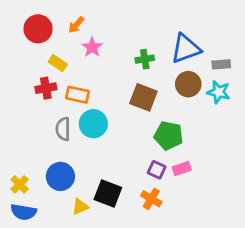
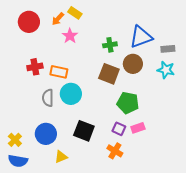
yellow rectangle: (58, 63) -> (75, 13), moved
brown circle: (188, 84) -> (133, 64), moved
black square: (108, 194) -> (84, 131), moved

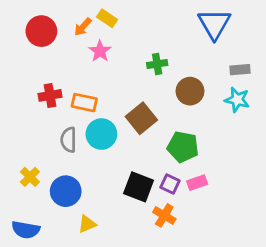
blue triangle: (141, 37) -> (214, 24), moved, turned -40
brown square: (109, 74) -> (141, 118), moved, turned 30
black square: (84, 131) -> (139, 187), moved
yellow cross: (15, 140) -> (30, 177), moved

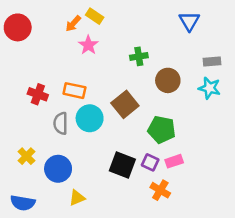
blue triangle: (214, 24) -> (189, 21), size x0.7
red circle: (41, 31) -> (18, 27), moved
red cross: (50, 95) -> (38, 94), moved, turned 30
orange cross: (164, 215) -> (160, 190), moved

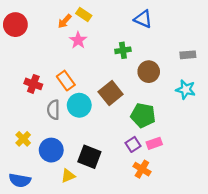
blue triangle: (189, 21) -> (143, 19), moved, turned -36
cyan star: (209, 88) -> (186, 90), moved
orange rectangle: (74, 91) -> (66, 81), turned 42
purple square: (150, 162) -> (133, 144), turned 32
black square: (122, 165) -> (89, 157), moved

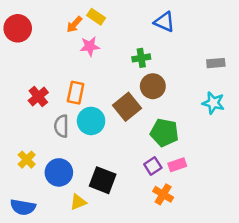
pink star: (78, 40) -> (90, 46), turned 30
brown circle: (149, 72) -> (153, 86), moved
orange rectangle: (66, 81) -> (76, 93), turned 48
red cross: (33, 84) -> (38, 97), turned 30

